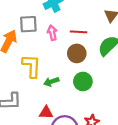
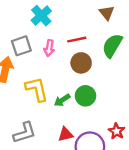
pink arrow: (52, 33) -> (49, 48), turned -144
green circle: (83, 81) -> (85, 96), moved

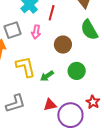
red line: (77, 40) -> (52, 13), moved, turned -63
green semicircle: (112, 46) -> (89, 30), turned -60
green circle: (85, 96) -> (77, 71), moved

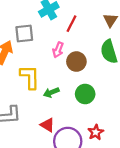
pink arrow: (36, 32) -> (58, 50), moved
red triangle: (50, 105) -> (47, 125), turned 32

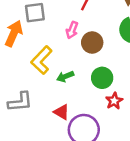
yellow L-shape: (30, 77) -> (42, 60), turned -135
red star: (96, 132) -> (114, 101), moved

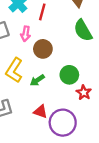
pink arrow: (72, 30) -> (26, 34), moved
brown circle: (92, 43) -> (43, 49), moved

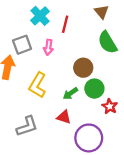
brown circle: (43, 49) -> (83, 68), moved
green arrow: (37, 80) -> (70, 93), moved
red triangle: (40, 111) -> (64, 117), moved

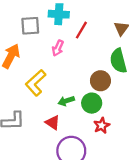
cyan cross: (40, 16) -> (59, 14), turned 30
gray square: (22, 45) -> (30, 26), moved
brown circle: (83, 68) -> (100, 81), moved

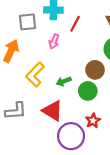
green arrow: (66, 101) -> (64, 81), moved
red triangle: (53, 123) -> (53, 111), size x1.5
red star: (102, 125) -> (93, 121), moved

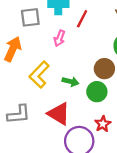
green arrow: (64, 81) -> (71, 82), turned -144

